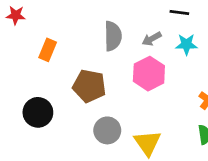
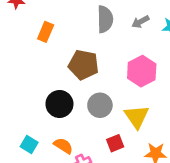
pink hexagon: (149, 74) -> (142, 71), moved
black circle: (38, 112) -> (59, 104), moved

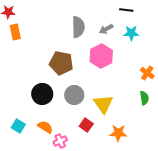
orange rectangle: (46, 32) -> (15, 32), moved, turned -35
pink hexagon: (142, 71) -> (101, 56), moved
red square: (115, 143) -> (86, 125), turned -32

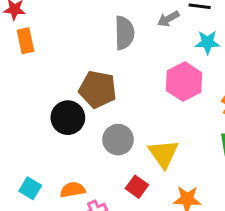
gray arrow: (106, 29) -> (168, 19), moved
pink hexagon: (101, 56) -> (184, 82), moved
black circle: (42, 94) -> (68, 118), moved
orange semicircle: (45, 127) -> (73, 190), turned -42

